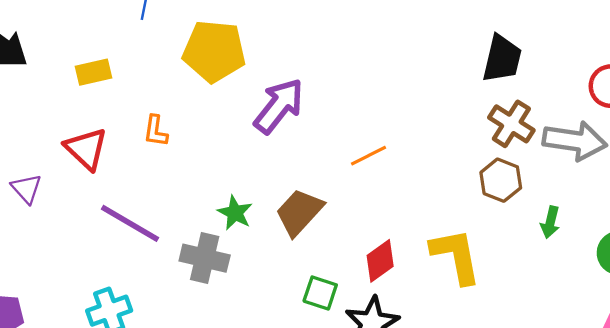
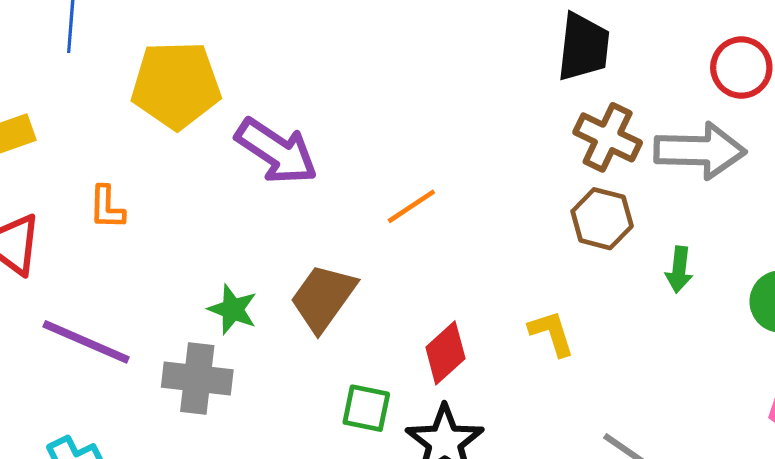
purple arrow: (279, 106) -> (277, 151), turned 92
yellow L-shape: (456, 256) -> (552, 333), size x0.6

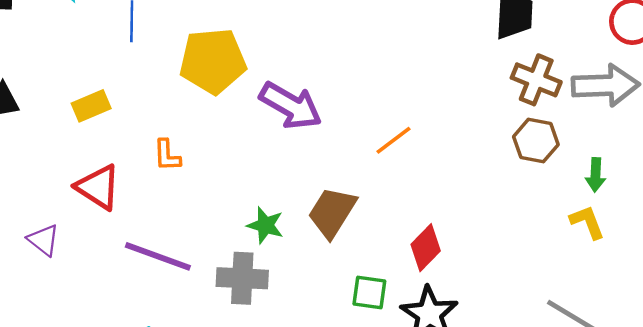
yellow L-shape: (552, 333) -> (587, 222), moved

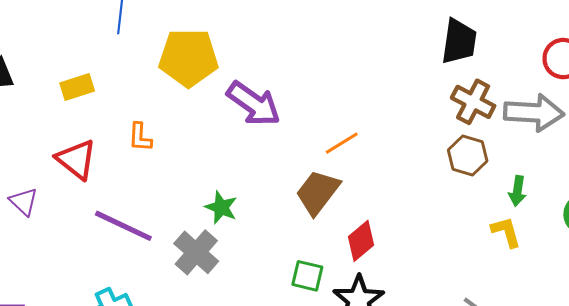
brown trapezoid: (332, 212) -> (318, 192), moved
gray cross: (242, 278) -> (196, 252), turned 33

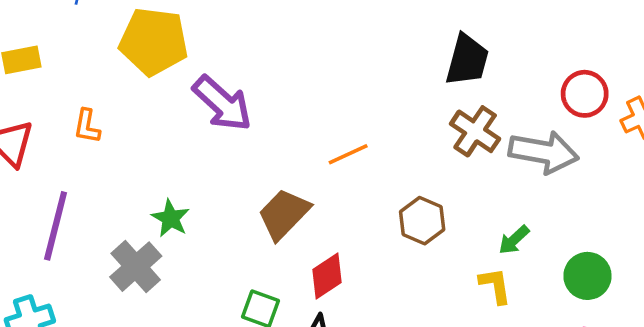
orange line: (342, 143) -> (348, 154), moved
brown hexagon: (468, 156) -> (422, 221), moved
green arrow: (517, 191) -> (514, 240), turned 32
purple line: (123, 226) -> (56, 226), turned 72

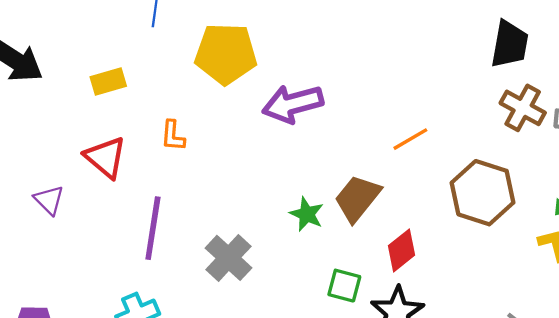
purple arrow: (222, 103) -> (293, 104), turned 128
green star: (171, 218) -> (307, 214), moved
brown hexagon: (422, 221) -> (483, 193), size x1.5

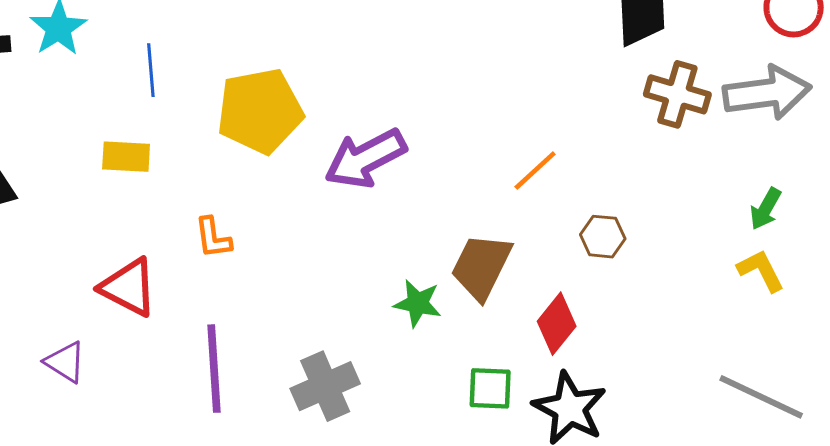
yellow rectangle: (108, 81) -> (126, 157), moved, turned 32
brown hexagon: (483, 193) -> (603, 237), moved, size x0.5
gray cross: (229, 258) -> (325, 386), turned 36

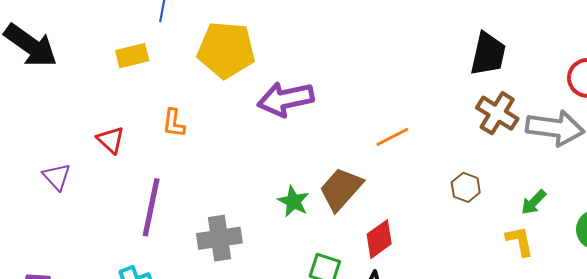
yellow rectangle: (126, 157) -> (132, 56), turned -32
brown hexagon: (603, 237) -> (466, 187), moved
red triangle: (129, 287) -> (111, 140), size x0.7

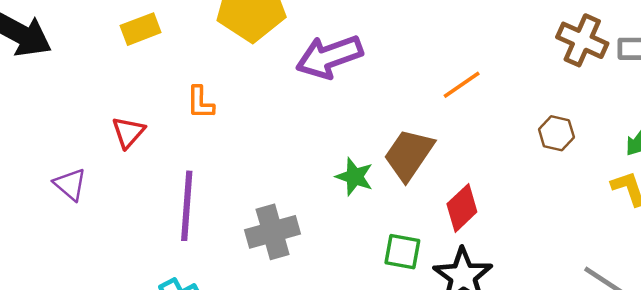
red triangle: (111, 140) -> (128, 132), turned 36

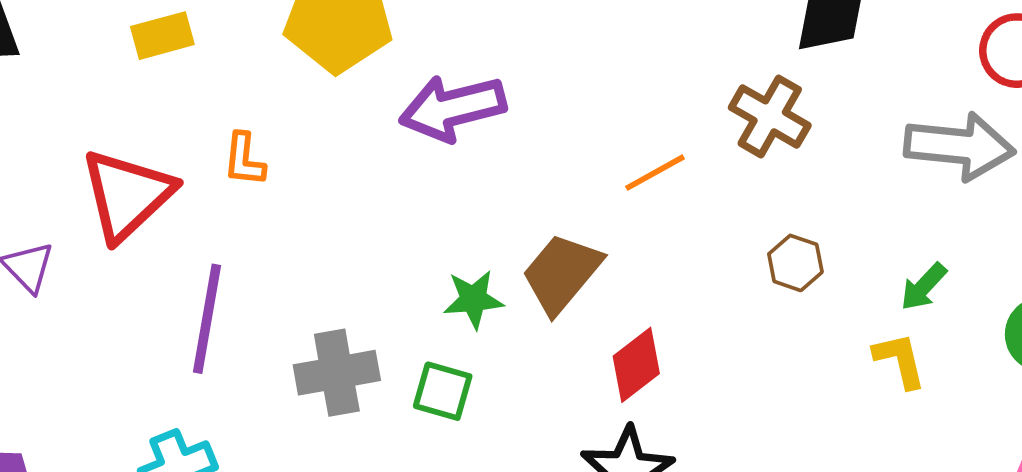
brown cross: (582, 40) -> (770, 116), moved
red triangle: (128, 132) -> (127, 195), size x1.8
green star: (355, 177) -> (473, 299), turned -30
green square: (402, 252) -> (443, 391), moved

